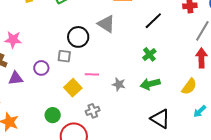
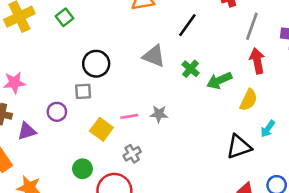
gray triangle: (106, 24) -> (154, 56), moved
pink line: (92, 74) -> (129, 116), moved
green arrow: (150, 84) -> (219, 80), moved
black triangle: (160, 119) -> (239, 147), moved, turned -40

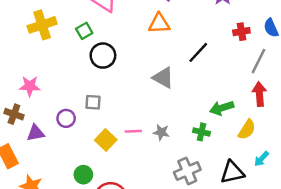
black circle: (96, 64) -> (103, 56), moved
green cross: (191, 69) -> (201, 132), moved, turned -35
gray cross: (132, 154) -> (187, 171), moved, size x1.5

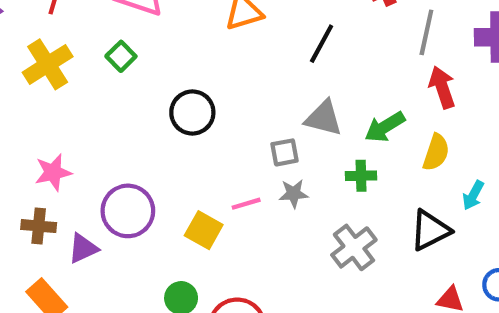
black circle: (103, 56) -> (192, 112), moved
gray triangle: (163, 78) -> (324, 118), moved
gray square: (93, 102) -> (285, 152), moved
purple circle: (66, 118) -> (128, 211), size x1.6

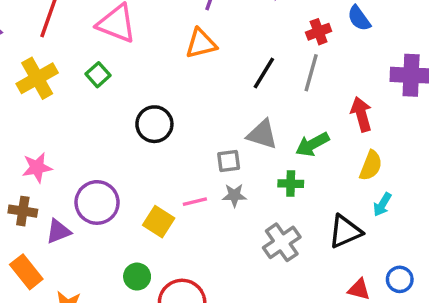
gray line: (426, 32) -> (311, 73), moved
yellow semicircle: (436, 152) -> (371, 166), moved

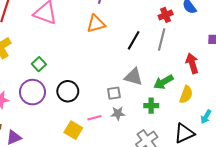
green square: (98, 75) -> (39, 64), moved
black circle: (154, 124) -> (68, 91), moved
yellow semicircle: (371, 166) -> (186, 94), moved
purple circle: (97, 202) -> (32, 92), moved

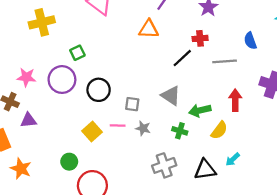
red cross: (166, 15) -> (200, 38), moved
gray line: (162, 39) -> (225, 61), moved, turned 55
gray square: (114, 93) -> (132, 104), moved

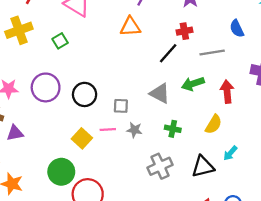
green square: (77, 53) -> (60, 41), moved
green arrow: (200, 110) -> (193, 84), moved
green circle: (69, 162) -> (61, 172), size x1.5

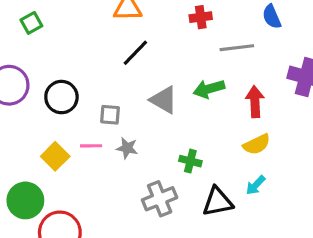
black line: (168, 53) -> (135, 53), moved
yellow semicircle: (214, 124) -> (257, 144), moved, turned 30
green cross: (173, 129) -> (190, 161), moved

